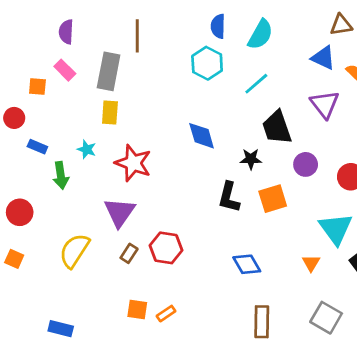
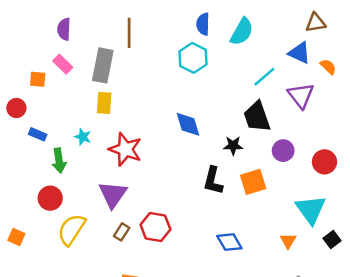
cyan line: (256, 84) -> (264, 77), moved
red circle: (20, 212) -> (50, 198), moved

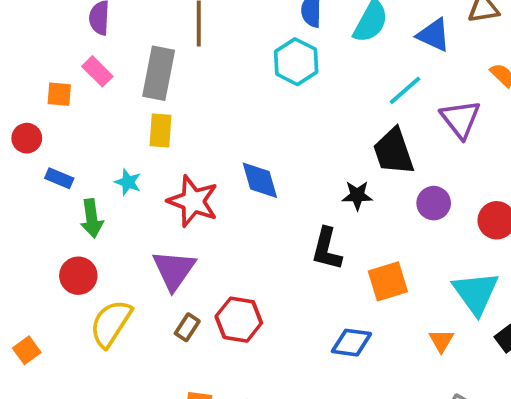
blue triangle: (299, 53) -> (434, 35), moved
blue diamond: (188, 124) -> (260, 180), moved
orange square: (253, 182) -> (388, 281), moved
orange square: (16, 237) -> (27, 350), moved, turned 30
blue diamond: (229, 242) -> (352, 343), turned -52

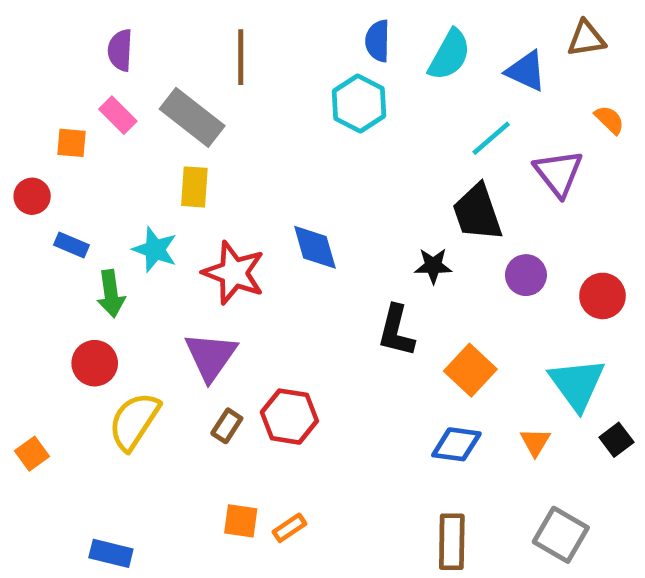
gray rectangle: (159, 73) -> (192, 117), turned -63
cyan star: (128, 182) -> (155, 250), size x1.4
orange square: (388, 281) -> (470, 370), turned -30
blue diamond: (352, 343) -> (456, 444), moved

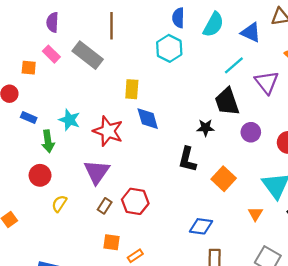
yellow rectangle: (194, 187) -> (132, 89), moved
yellow semicircle: (134, 421) -> (59, 204), size x0.6
blue diamond: (456, 444) -> (201, 226), moved
orange square: (241, 521) -> (111, 242), moved

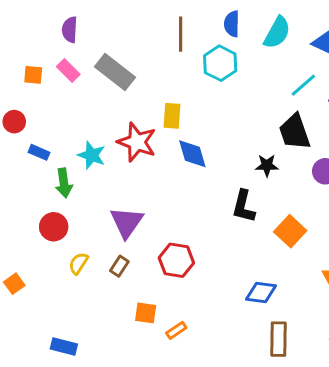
brown line: (111, 26) -> (181, 34), moved
orange square: (29, 68) -> (33, 75), moved
red star: (108, 131) -> (137, 142), moved
brown rectangle: (105, 206) -> (119, 266), moved

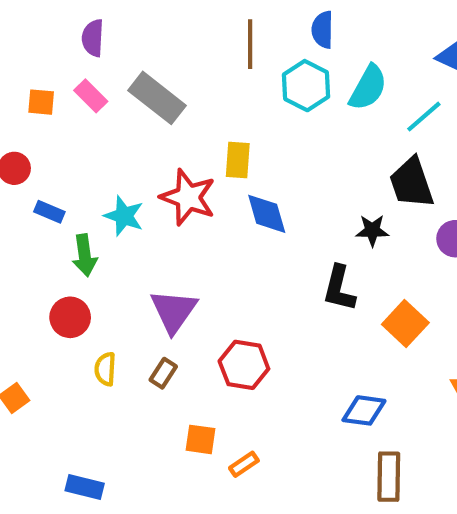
cyan semicircle: (277, 33) -> (368, 88), moved
yellow semicircle: (78, 263) -> (105, 369), turned -30

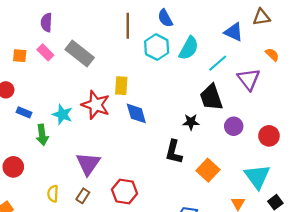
blue semicircle: (323, 30) -> (165, 18), turned -30
red circle: (70, 317) -> (13, 167), moved

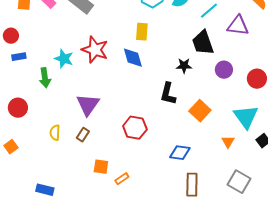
purple triangle: (249, 79) -> (238, 26), turned -45
yellow rectangle: (121, 86) -> (142, 32), moved
blue rectangle: (24, 112) -> (19, 57), moved, turned -32
red hexagon: (125, 192) -> (135, 128), moved

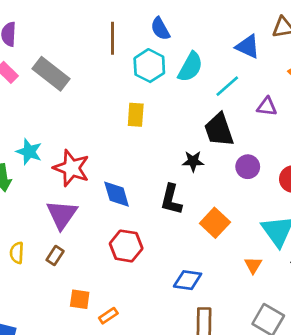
purple triangle: (238, 26) -> (267, 107), size x0.7
red star: (95, 50) -> (71, 168), moved
blue diamond: (133, 58) -> (117, 194), moved

